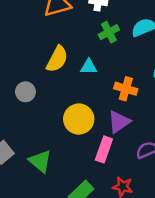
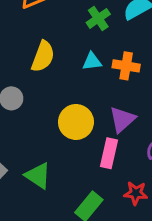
cyan triangle: (89, 67) -> (92, 61), moved
orange cross: (126, 89) -> (126, 66), moved

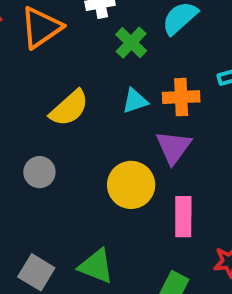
yellow semicircle: (43, 56) -> (69, 108), turned 40
purple triangle: (122, 119) -> (173, 147), moved

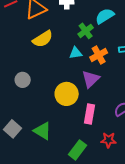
green cross: (131, 43) -> (86, 31), moved
orange cross: (181, 97) -> (99, 55), turned -36
yellow semicircle: (69, 108) -> (43, 39), moved

